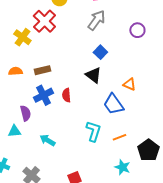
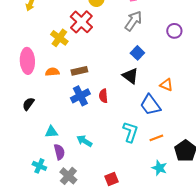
purple semicircle: (25, 113) -> (59, 152), moved

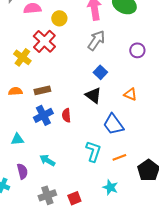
orange triangle: (166, 85) -> (130, 94), moved
cyan triangle: (51, 132) -> (17, 139), moved
cyan star: (159, 168) -> (110, 187), moved
gray cross: (68, 176) -> (47, 195), moved, turned 30

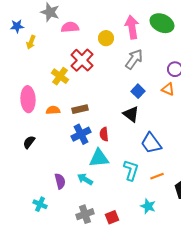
yellow circle: (59, 18) -> (106, 38), moved
orange triangle: (130, 94) -> (168, 89), moved
cyan triangle: (17, 139) -> (99, 158), moved, size x1.5
purple semicircle: (22, 171) -> (60, 181), moved

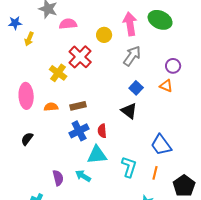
blue trapezoid: (151, 143) -> (161, 145), moved
orange line: (157, 176) -> (155, 173), turned -56

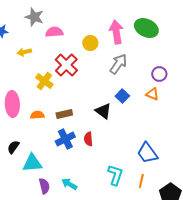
yellow arrow: (29, 39) -> (24, 52), moved, turned 56
black triangle: (129, 111) -> (103, 111), moved
cyan triangle: (97, 155) -> (32, 163), moved

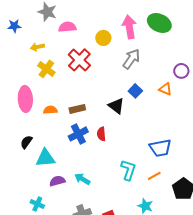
purple circle: (159, 74) -> (181, 71), moved
yellow cross: (44, 81) -> (46, 69), moved
blue trapezoid: (147, 153) -> (160, 148), turned -65
orange line: (141, 181) -> (154, 176), turned 48
purple semicircle: (44, 186) -> (57, 181), turned -91

